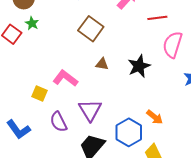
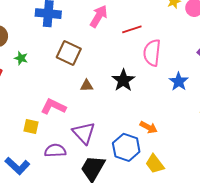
green star: (32, 23) -> (21, 58), moved
purple semicircle: (59, 122) -> (55, 151), turned 125

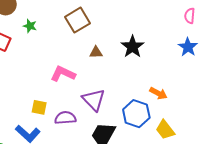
brown square: (69, 53) -> (78, 20), turned 35
pink semicircle: (152, 53) -> (190, 16), moved, size x0.6
yellow square: (31, 127) -> (39, 107), moved

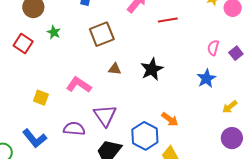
yellow square: (39, 107) -> (41, 98), moved

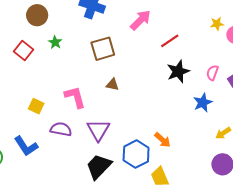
red line: (168, 20) -> (170, 41), turned -30
black star: (152, 69) -> (178, 71), moved
pink L-shape: (79, 85) -> (75, 97), turned 35
purple semicircle: (74, 129) -> (61, 129), moved

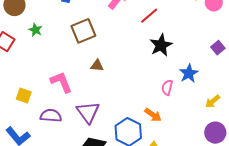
pink semicircle: (212, 73) -> (167, 87), moved

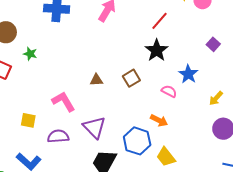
red line: (149, 16) -> (159, 21), moved
brown square: (83, 31) -> (131, 78), moved, size x0.7
pink semicircle: (167, 87) -> (169, 91), turned 112

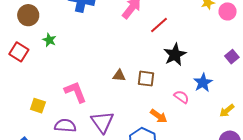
red line: (159, 21) -> (159, 25), moved
brown square: (131, 78) -> (146, 79), turned 30
brown triangle: (96, 80) -> (119, 76), moved
orange arrow: (159, 120) -> (159, 116), moved

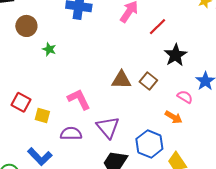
red square: (19, 52) -> (21, 102), moved
brown triangle: (119, 76) -> (121, 80), size x1.5
brown square: (146, 79) -> (148, 81), turned 36
orange arrow: (159, 116) -> (174, 117), moved

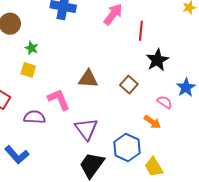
red line: (158, 27) -> (141, 31), turned -42
brown triangle: (121, 80) -> (88, 79), moved
yellow square: (42, 116) -> (28, 70), moved
purple semicircle: (71, 134) -> (34, 117), moved

